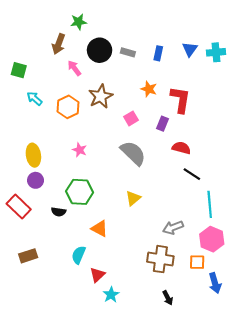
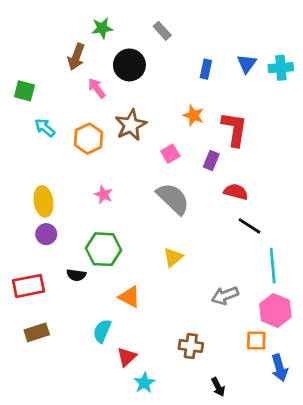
gray rectangle: (128, 52) -> (162, 31), moved, turned 32
red rectangle: (19, 207) -> (28, 286), moved, turned -55
brown cross: (160, 259) -> (191, 346), moved, size x0.7

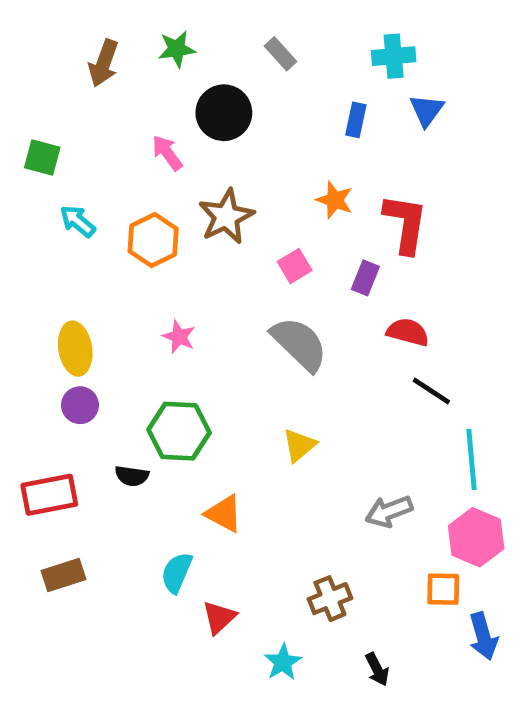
brown arrow: (76, 57) -> (104, 63), moved
cyan cross: (281, 68) -> (394, 56), moved
brown cross: (191, 346) -> (330, 599), turned -30
cyan star: (144, 383) -> (283, 662), moved

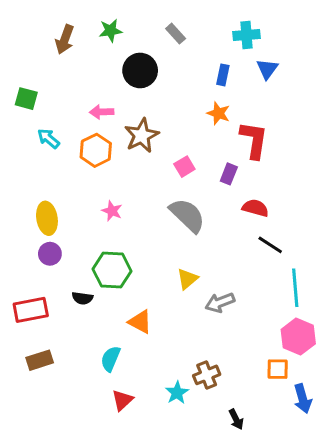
pink arrow: (167, 153) -> (102, 112), moved, turned -55
orange star: (335, 200) -> (218, 113), moved
gray arrow: (389, 511) -> (220, 303), moved
red triangle: (219, 617) -> (122, 400), moved
cyan star: (283, 662) -> (177, 393), moved

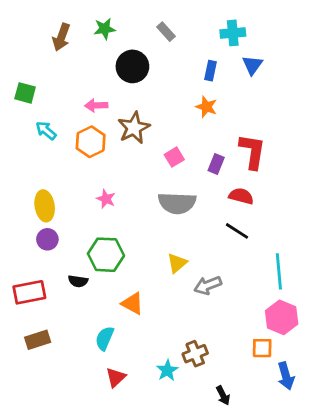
red L-shape: (254, 140) -> (252, 151), moved
gray semicircle: (187, 215) -> (177, 203), turned 138
black line: (270, 245) -> (237, 231), moved

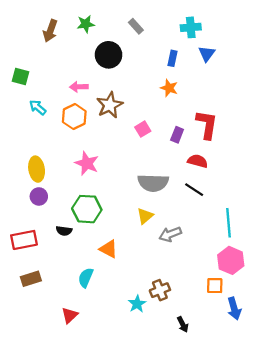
pink star: (106, 199) -> (87, 163), size x1.5
gray semicircle: (177, 203) -> (153, 183), moved
red triangle: (116, 377) -> (70, 315), moved

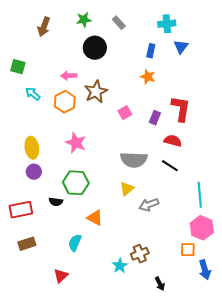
green star: (86, 24) -> (84, 20), moved

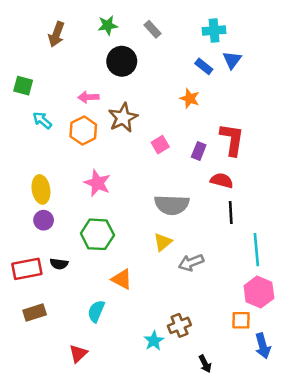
blue rectangle: (151, 51) -> (204, 66), moved, turned -64
black line: (170, 166) -> (231, 213), moved, turned 54
black semicircle: (56, 202) -> (59, 264), moved

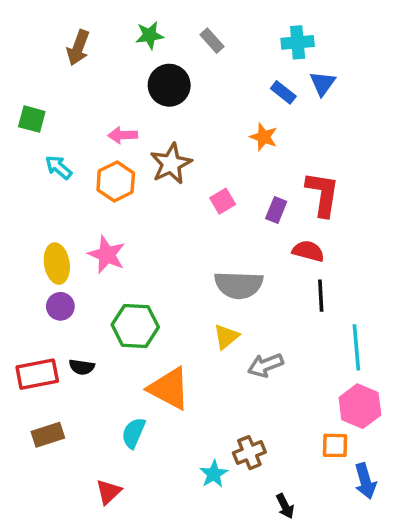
pink star: (97, 183) -> (107, 255), moved
orange triangle: (122, 279) -> (169, 388), size x1.5

